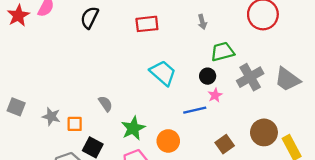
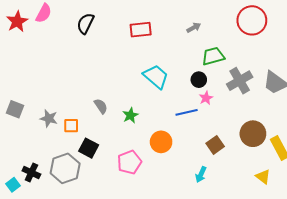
gray arrow: (202, 22) -> (194, 28), turned -104
green star: (133, 128) -> (130, 115), moved, size x0.7

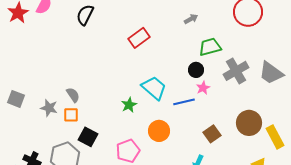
red rectangle: (141, 30) -> (139, 38), moved, turned -30
cyan trapezoid: (156, 77) -> (154, 88), moved
gray semicircle: (101, 106) -> (73, 95), moved

